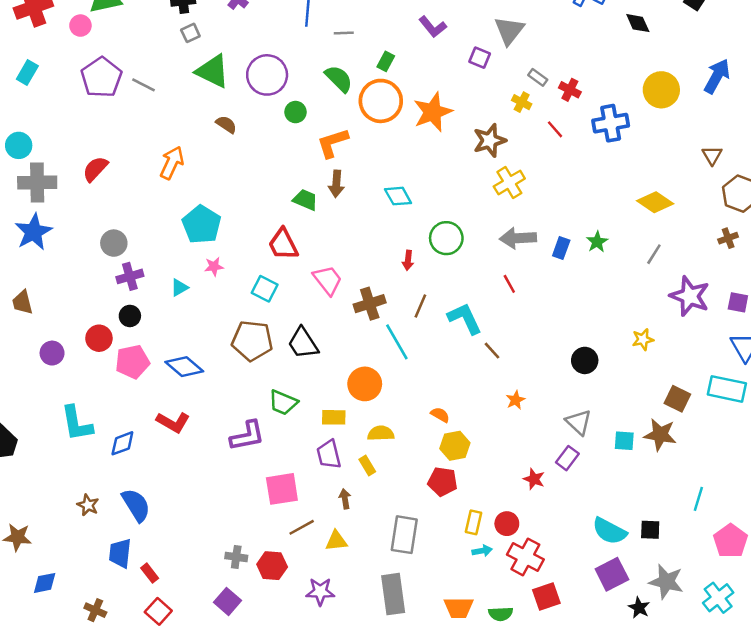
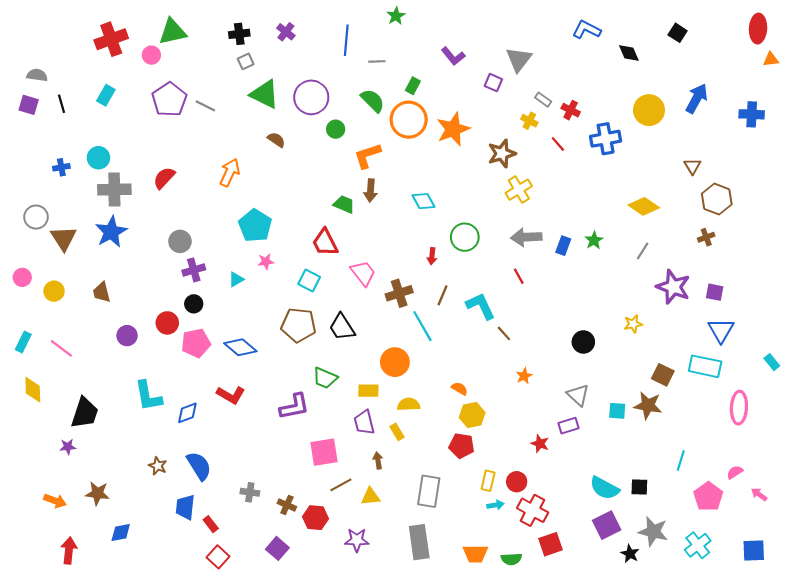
purple rectangle: (567, 458) -> (569, 426), turned 36
gray cross: (236, 557) -> (250, 492), moved
brown cross: (95, 610) -> (287, 505), moved

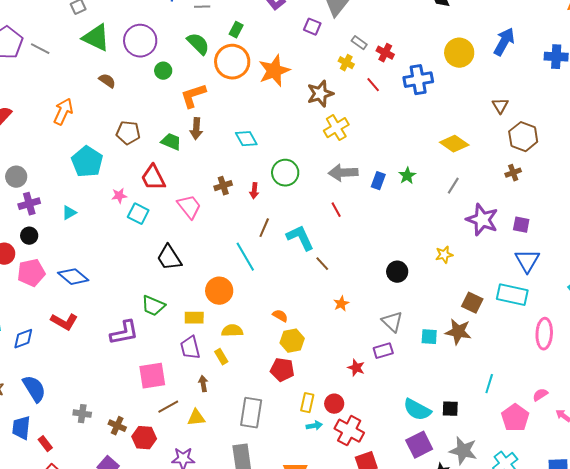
pink star: (266, 261) -> (119, 196), moved
brown cross: (399, 293) -> (223, 186), moved, size x0.7
brown pentagon: (299, 325) -> (128, 133), moved, size x0.7

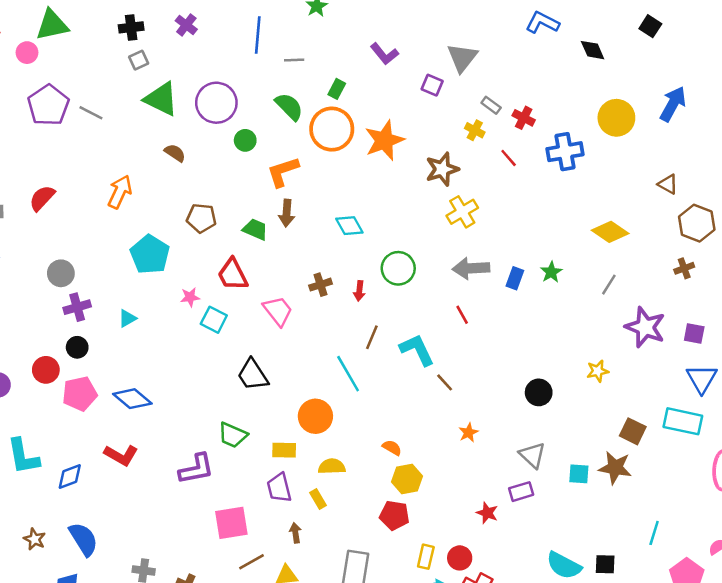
brown triangle: (500, 106) -> (668, 184), turned -30

